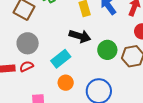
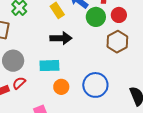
green circle: (107, 50) -> (96, 17), moved
cyan rectangle: (61, 59) -> (49, 66), turned 54

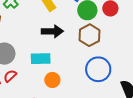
brown hexagon: (117, 42) -> (89, 35), moved
blue circle: (95, 85) -> (98, 69), moved

